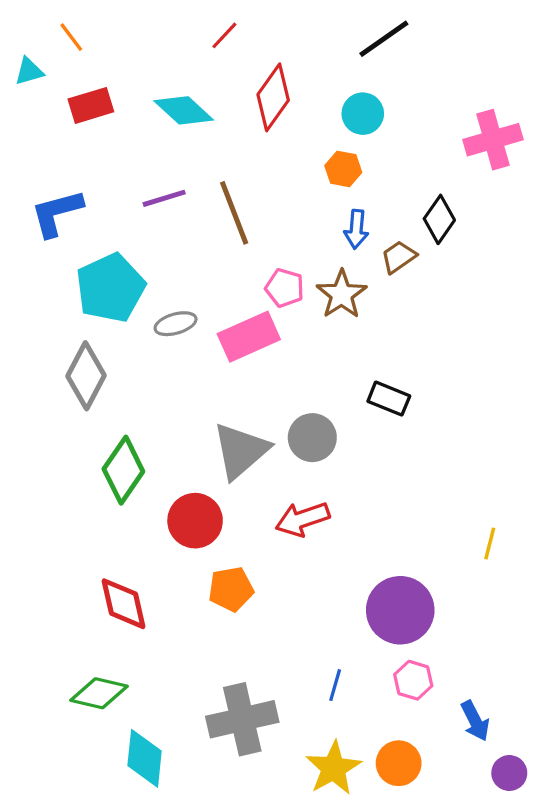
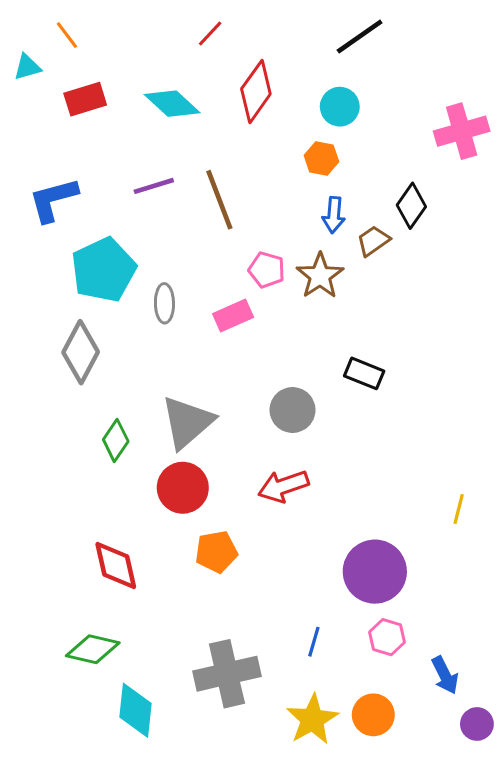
gray ellipse: (176, 324) -> (164, 303), turned -75
pink rectangle: (249, 337) -> (233, 316), size x0.7
gray triangle: (241, 451) -> (187, 422), moved
green diamond: (123, 470) -> (116, 440), size x0.7

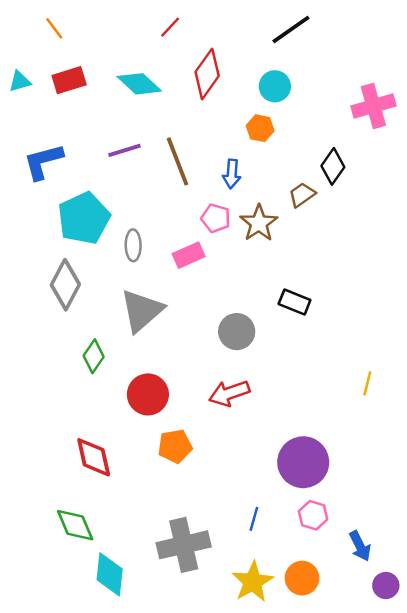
cyan triangle: (27, 67) -> (20, 81), moved
blue arrow: (334, 215) -> (232, 174), moved
gray triangle: (187, 422) -> (142, 311), moved
yellow line: (459, 509) -> (367, 383), moved
green diamond: (93, 649) -> (75, 525), turned 54

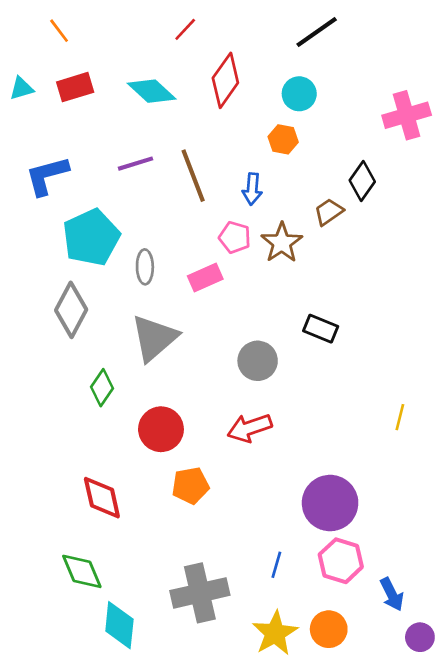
pink hexagon: (313, 515) -> (341, 561), size x1.4

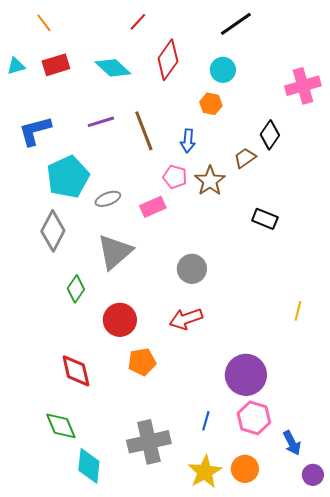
gray ellipse: (145, 267) -> (108, 199), turned 70
black rectangle: (321, 329) -> (265, 219), moved

